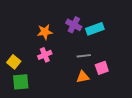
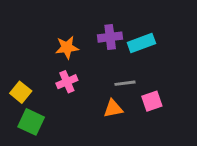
purple cross: (74, 25) -> (110, 37), turned -35
orange triangle: (83, 77) -> (113, 109), moved
green square: (21, 82) -> (31, 122), turned 30

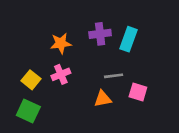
cyan rectangle: (141, 43) -> (128, 39), turned -50
yellow square: (21, 92) -> (31, 80), moved
pink square: (152, 101) -> (138, 92), turned 36

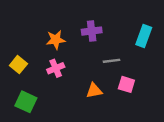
cyan rectangle: (128, 39) -> (144, 36), moved
gray line: (114, 76) -> (112, 61), moved
yellow square: (31, 80) -> (18, 65), moved

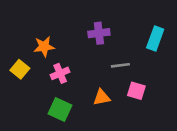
orange star: (56, 40) -> (44, 47), moved
green square: (26, 102) -> (60, 110), moved

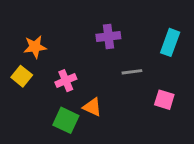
orange star: (44, 47) -> (35, 47), moved
pink square: (136, 91) -> (164, 100), moved
orange triangle: (102, 97) -> (92, 107), moved, turned 36

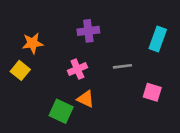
purple cross: (108, 37) -> (88, 31), moved
pink cross: (66, 81) -> (77, 69), moved

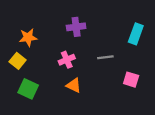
green square: (61, 111) -> (28, 89), moved

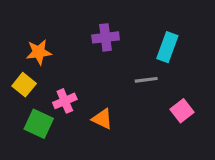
cyan rectangle: (136, 34) -> (167, 47), moved
pink cross: (67, 60) -> (65, 101), moved
pink square: (131, 80) -> (182, 111), turned 35

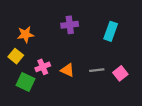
gray line: (146, 80) -> (97, 70), moved
orange triangle: (102, 119) -> (68, 70), moved

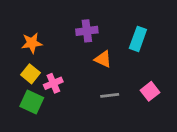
yellow square: (16, 56) -> (30, 74), moved
orange triangle: (68, 70) -> (103, 59), moved
gray line: (97, 70) -> (110, 95), moved

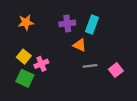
cyan rectangle: (138, 39) -> (92, 24), moved
orange star: (32, 43) -> (26, 22), moved
gray line: (110, 95) -> (90, 66), moved

